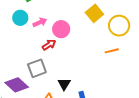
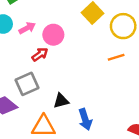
black triangle: (64, 84) -> (61, 101), turned 48

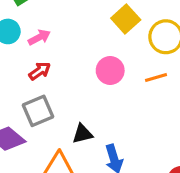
pink circle: (53, 35) -> (110, 70), moved
red arrow: (40, 54) -> (40, 71), moved

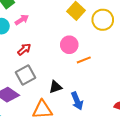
pink arrow: (39, 37) -> (22, 20), moved
orange line: (156, 78) -> (84, 60), moved

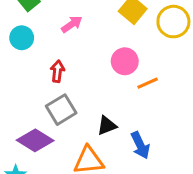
pink arrow: (22, 20) -> (72, 24), moved
red arrow: (24, 49) -> (57, 71), turned -40

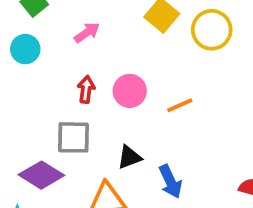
pink circle: (125, 61) -> (130, 91), moved
red arrow: (57, 71) -> (86, 89), moved
gray square: (61, 110) -> (73, 137), turned 32

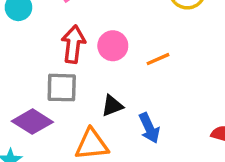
red arrow: (86, 89) -> (73, 44), size x1.5

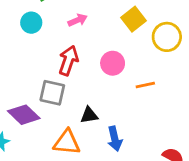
pink circle: (113, 46) -> (113, 63), moved
orange line: (158, 59) -> (145, 85), moved

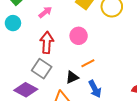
orange line: (145, 85) -> (88, 63), moved
gray square: (52, 93) -> (42, 69), turned 36

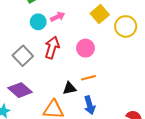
cyan circle: (13, 23) -> (38, 22), moved
gray square: (42, 69) -> (23, 56), moved

